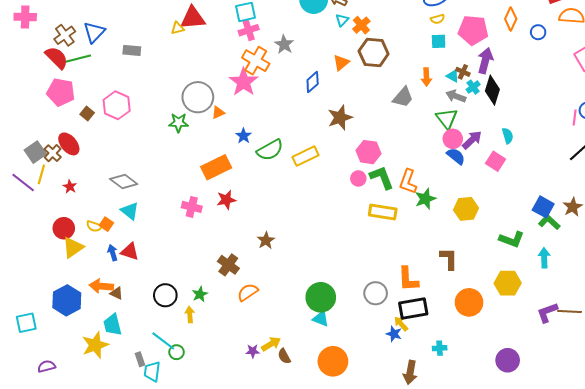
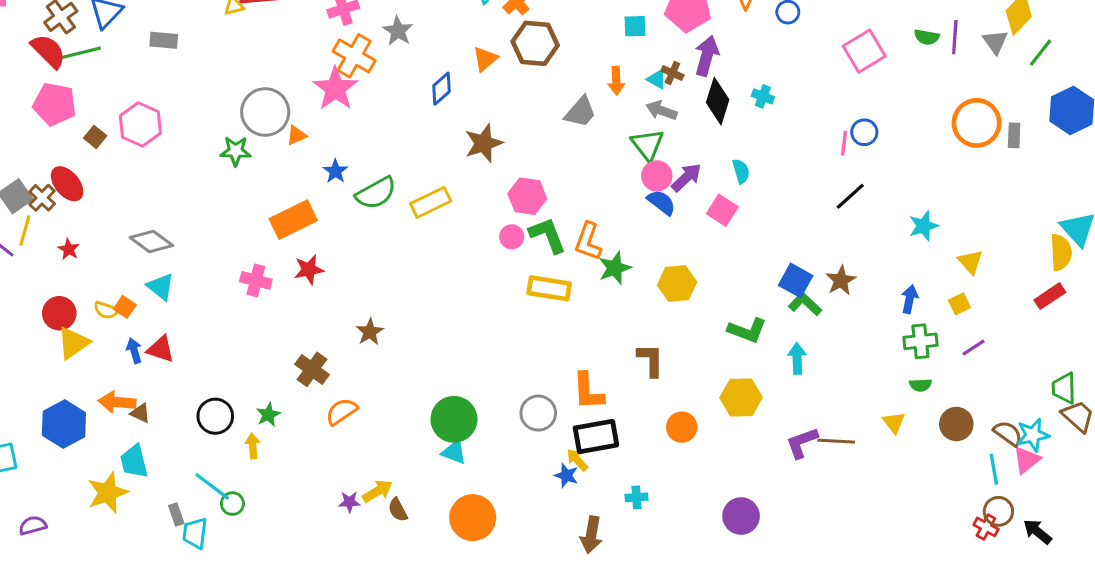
cyan cross: (473, 87) -> (763, 96), moved, turned -32
orange circle: (469, 302) -> (682, 427), size x0.7

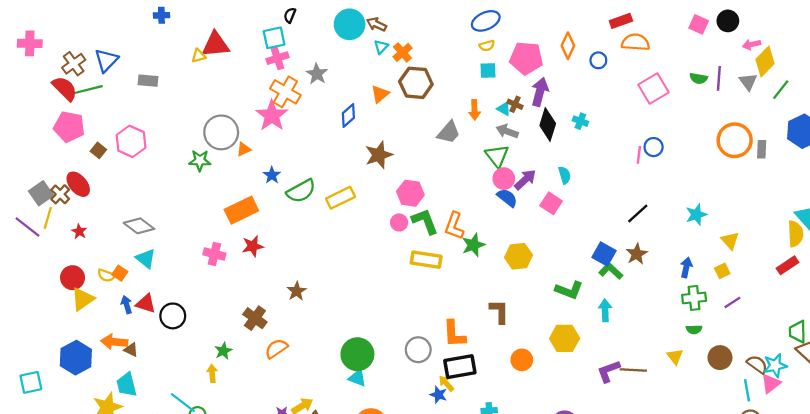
black line: (850, 196) -> (638, 213), moved
black circle: (215, 416) -> (173, 316), moved

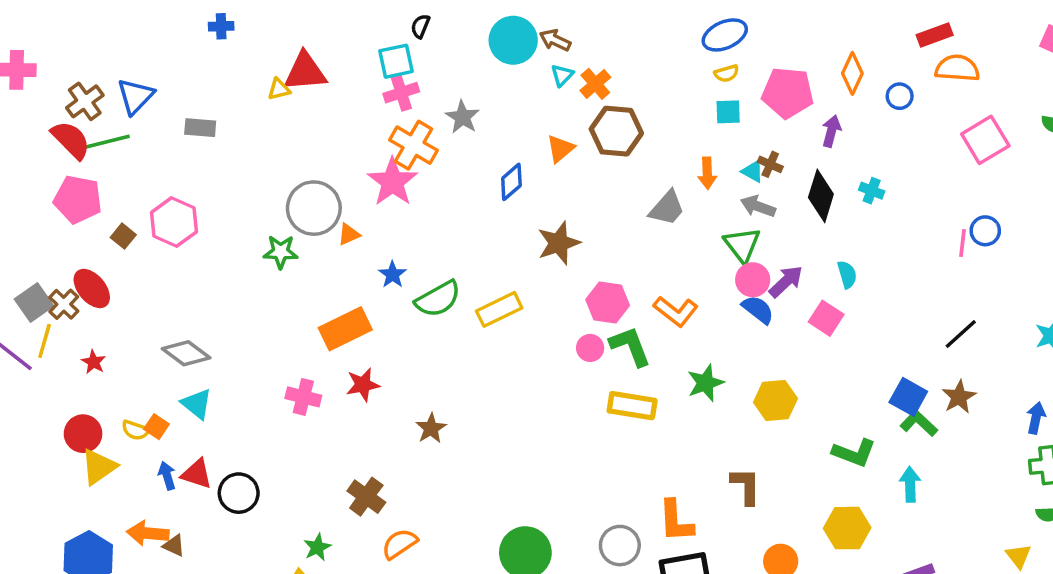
purple arrow: (540, 92) -> (831, 131), moved, size x0.7
orange L-shape: (454, 226) -> (676, 311), moved, turned -72
brown star: (297, 291) -> (431, 428), moved

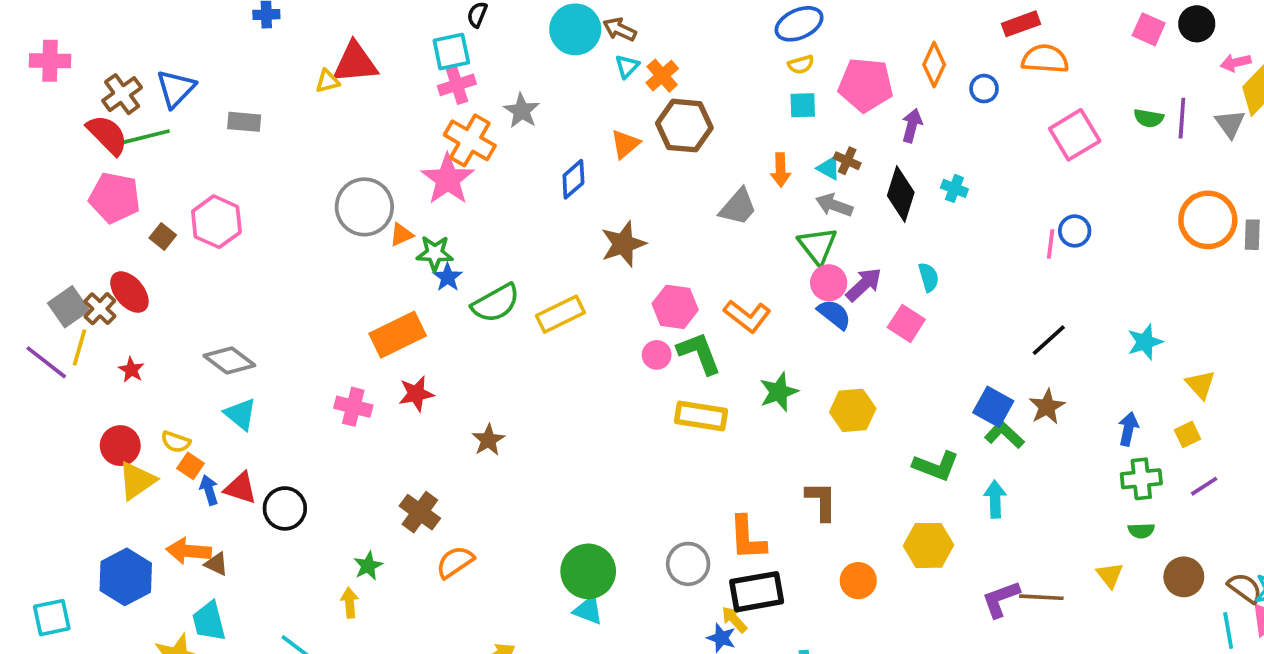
green star: (281, 252) -> (435, 253), moved
orange square: (156, 427) -> (191, 466), moved

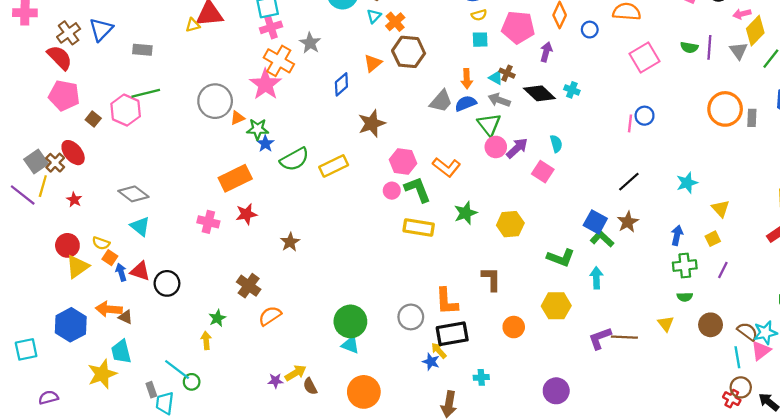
green line: (146, 137) -> (146, 93), moved
black diamond: (901, 194) -> (539, 93), turned -64
blue semicircle: (834, 314) -> (466, 103), moved, turned -60
purple line: (1204, 486) -> (723, 270), turned -30

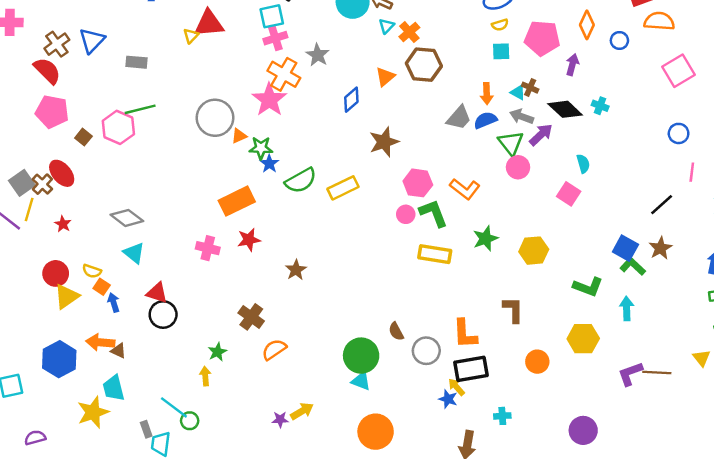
yellow triangle: (193, 25) -> (191, 36), turned -32
pink line: (630, 123) -> (692, 172), moved
purple arrow: (517, 148) -> (541, 135), moved
red triangle: (140, 271) -> (157, 293), moved
brown semicircle: (310, 386) -> (396, 331), moved

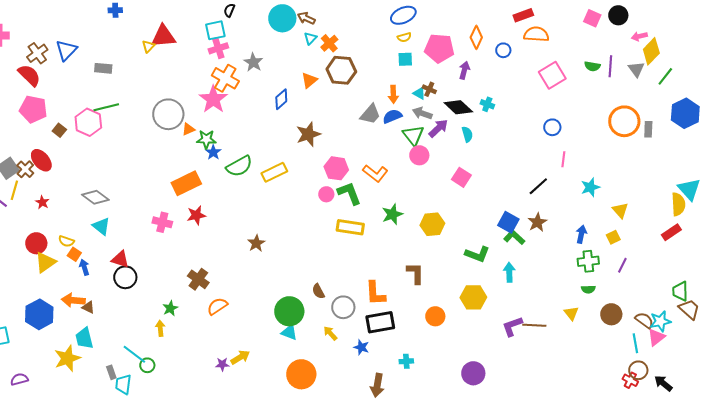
cyan semicircle: (583, 164) -> (467, 134), moved
brown star: (296, 270) -> (256, 243), moved
yellow arrow: (456, 387) -> (330, 333), moved

